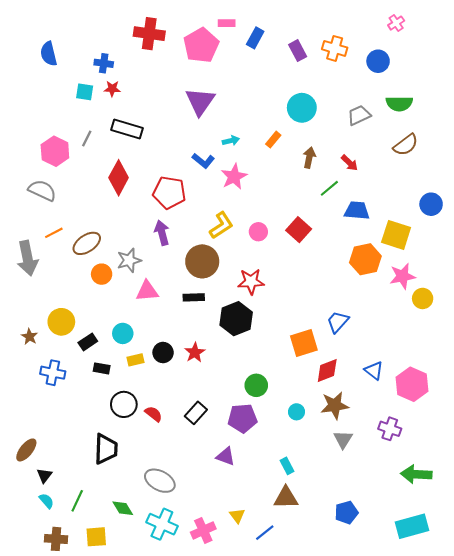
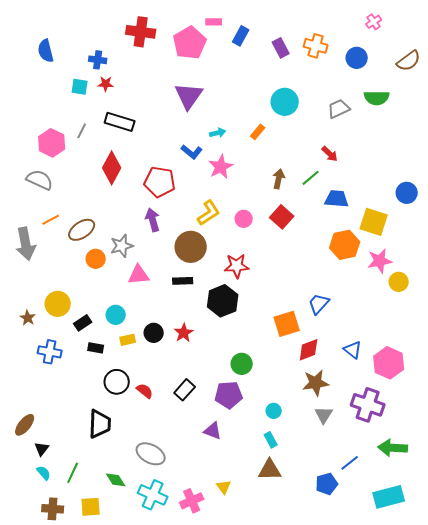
brown semicircle: (406, 145) -> (409, 61), moved
brown arrow: (309, 158) -> (279, 179), moved
cyan circle: (297, 412) -> (274, 411), moved
purple cross: (390, 429) -> (368, 405), size x1.5
blue line: (265, 533) -> (350, 463), moved

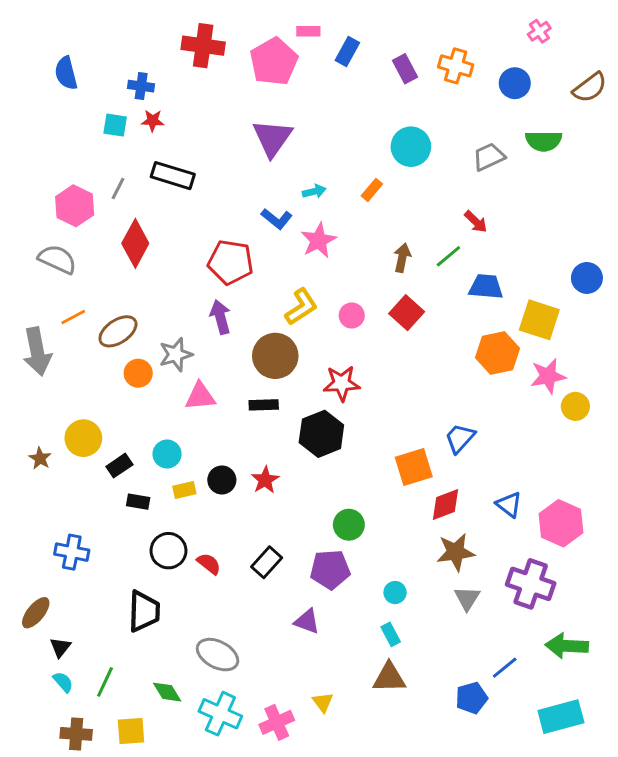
red diamond: (112, 168) -> (135, 243), moved
blue cross: (50, 352) -> (72, 552), moved

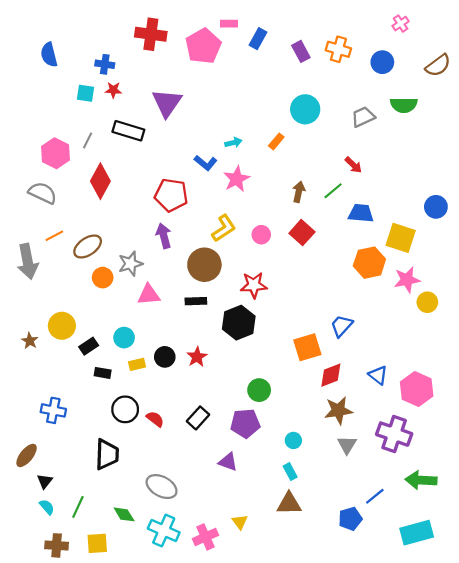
purple triangle: (272, 138) -> (167, 103), moved

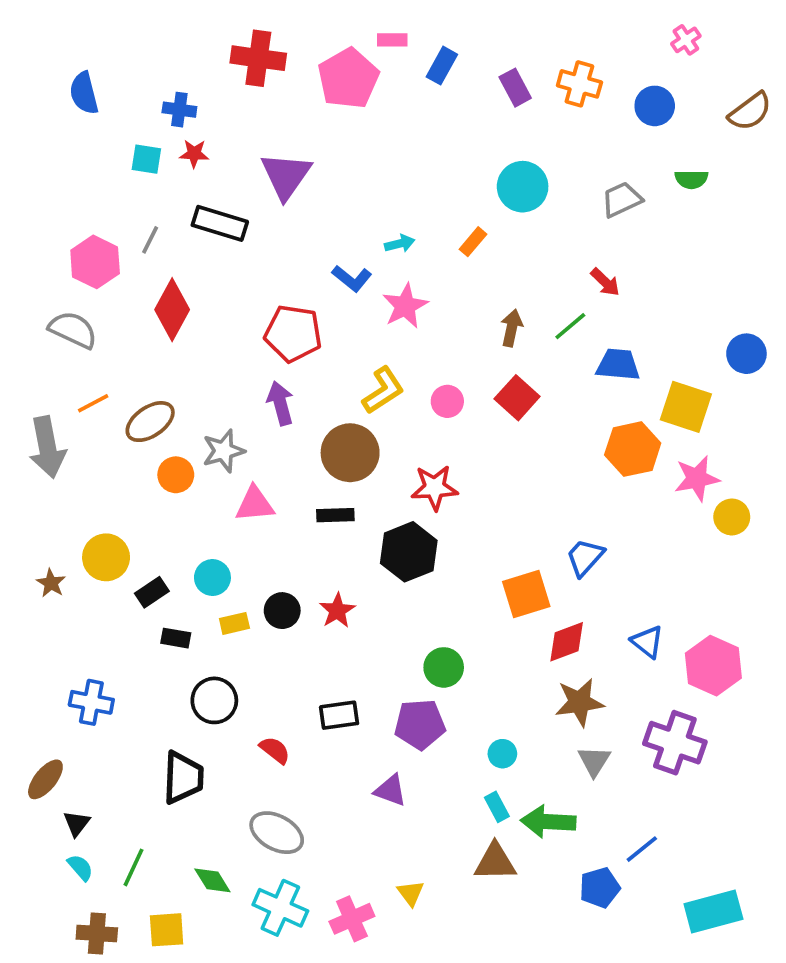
green semicircle: (404, 105) -> (691, 179), size x0.7
black rectangle: (198, 418) -> (339, 715), turned 40
red semicircle: (155, 419) -> (275, 750), moved
green arrow: (421, 480) -> (548, 822), moved

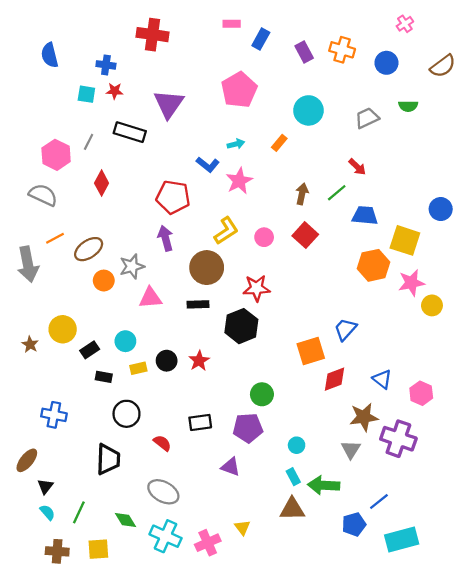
pink pentagon: (348, 78) -> (239, 90), moved
red diamond: (172, 310) -> (102, 183), size x0.7
pink hexagon: (713, 666) -> (421, 393), size x0.7
brown star: (579, 702) -> (364, 417), moved
cyan rectangle: (713, 911) -> (402, 539), moved

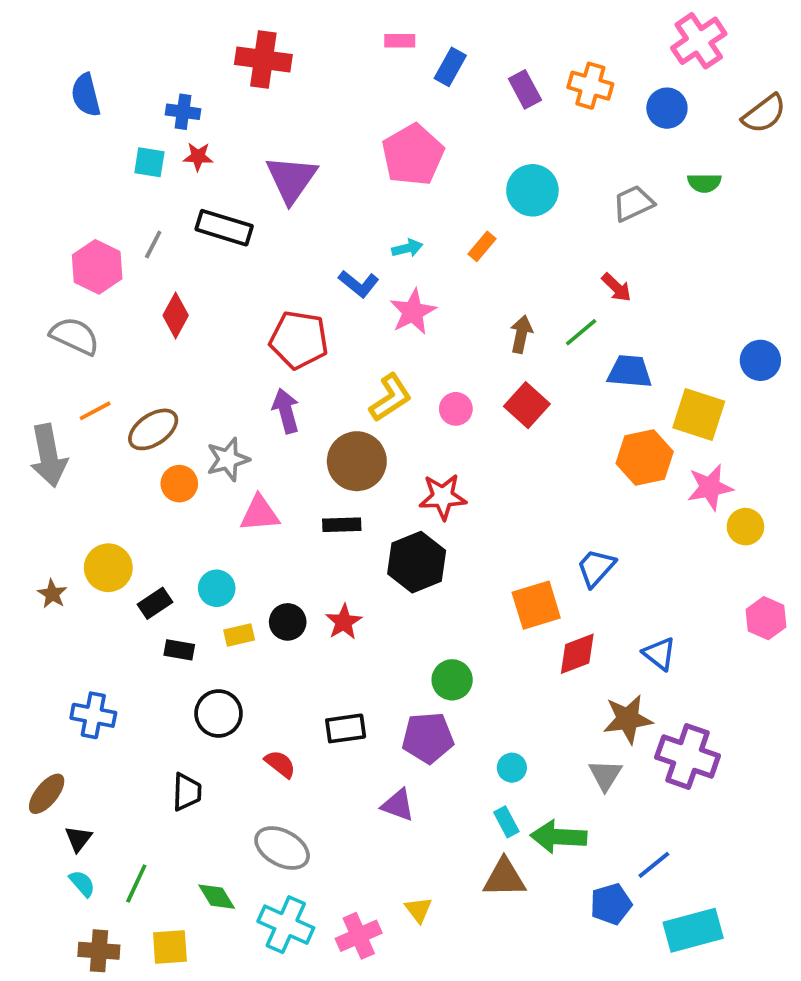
pink cross: (405, 24) -> (699, 41), size x1.8
pink hexagon: (421, 393) -> (766, 618), moved
black trapezoid: (108, 459) -> (187, 792), size x0.7

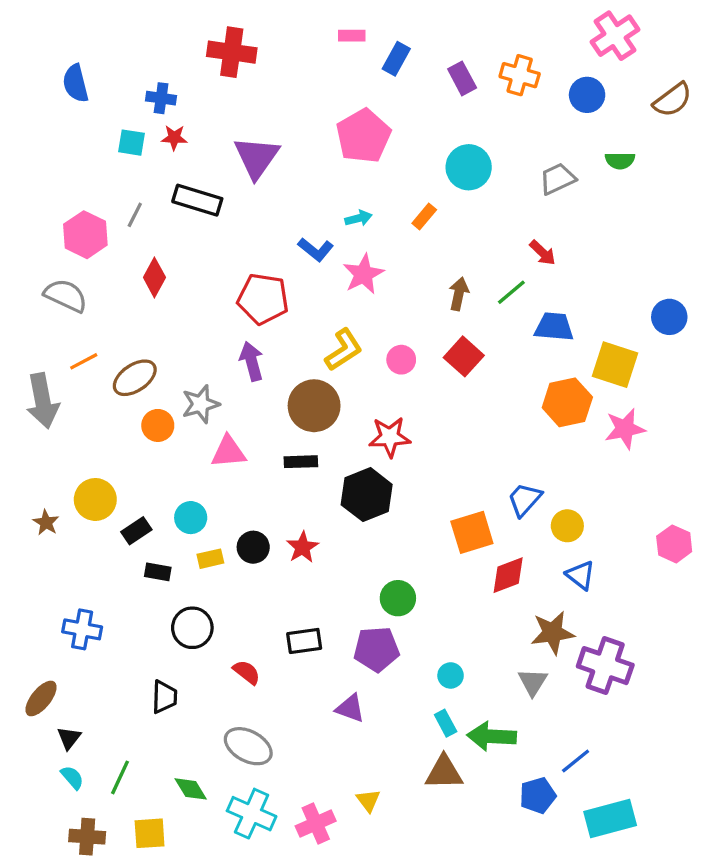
yellow circle: (745, 527) -> (567, 526), moved

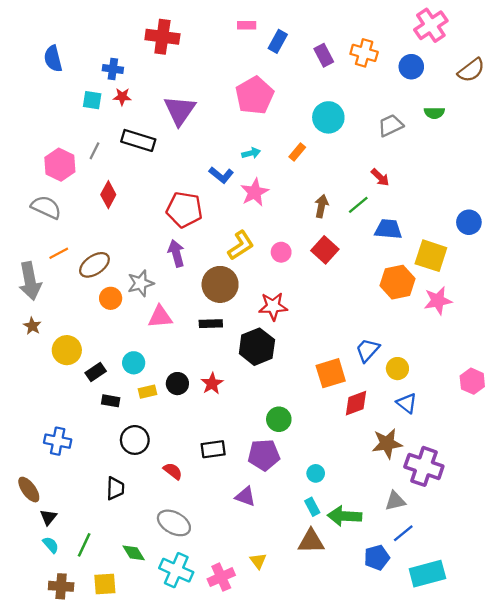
brown star: (46, 523) -> (32, 326), moved
gray triangle: (533, 682) -> (395, 501), moved, turned 45
brown ellipse: (41, 698) -> (29, 490), turned -75

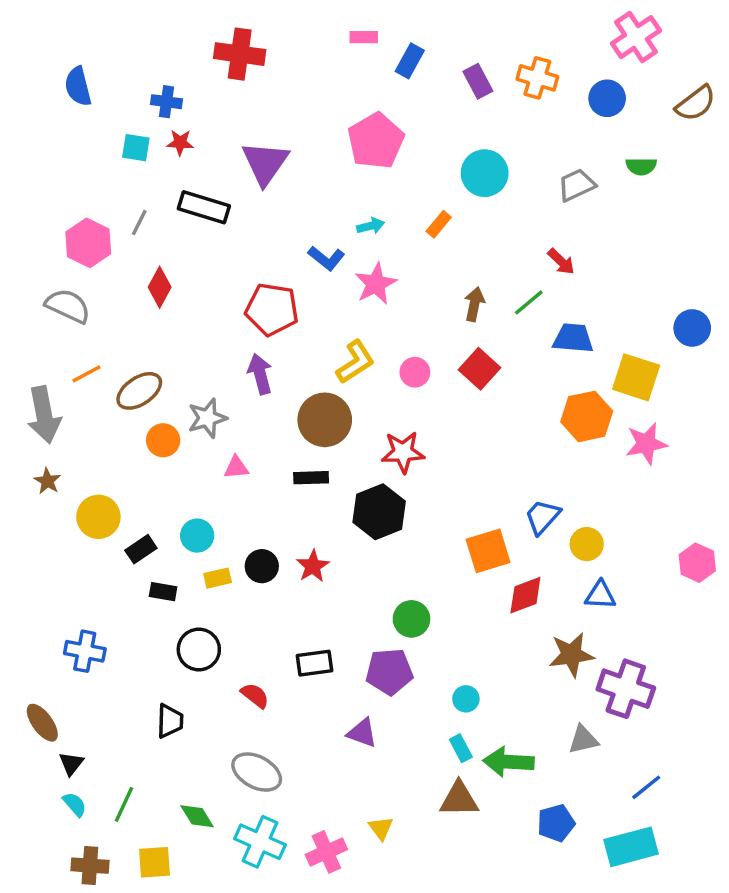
pink triangle: (160, 317) -> (236, 467), size x0.7
blue triangle: (407, 403) -> (600, 595), turned -35
blue line: (403, 533) -> (646, 787), moved

